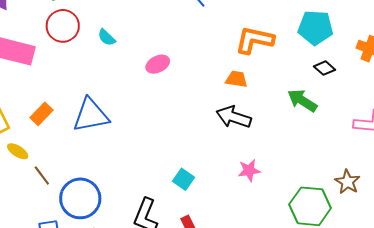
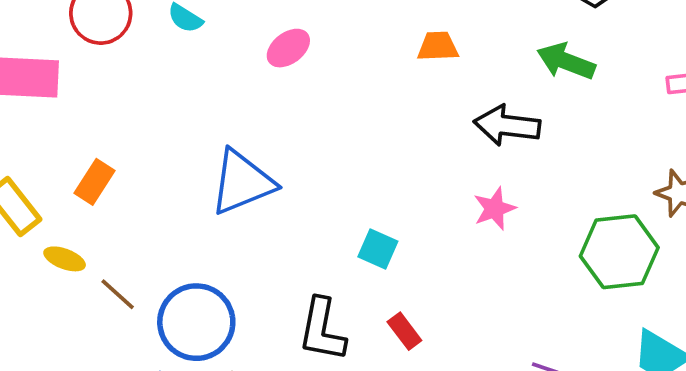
blue triangle: (91, 115) -> (242, 182), moved
black arrow: (234, 117) -> (507, 125), moved

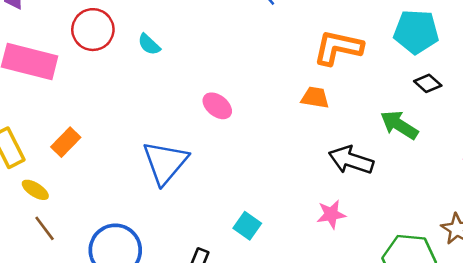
pink ellipse: (288, 48) -> (217, 106), moved, turned 64
blue triangle: (242, 182) -> (165, 162), turned -39
brown line: (118, 294) -> (45, 228), moved

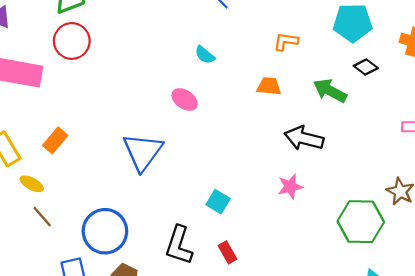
cyan semicircle: (149, 44) -> (205, 55), moved
orange L-shape: (338, 48) -> (286, 41), size x0.6
green arrow: (399, 125) -> (330, 91), moved

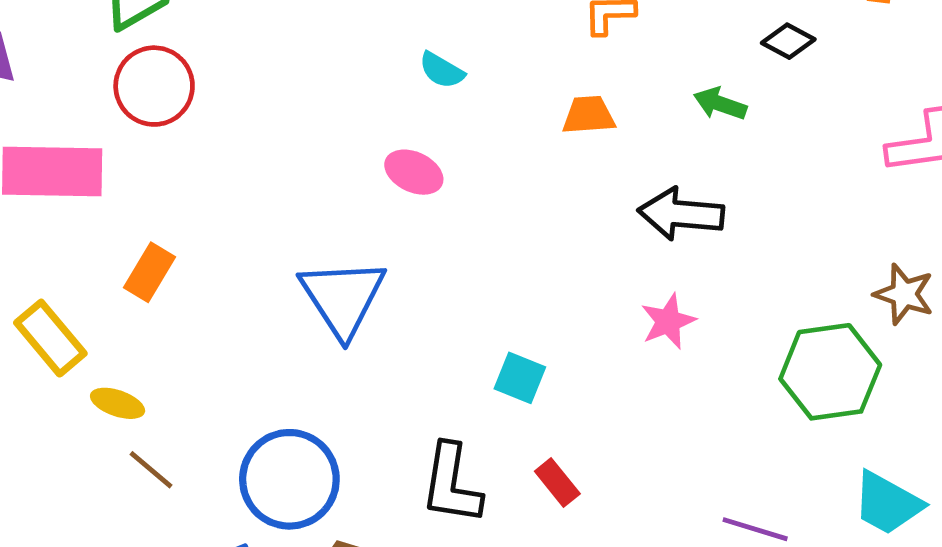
green arrow: (330, 91) -> (720, 104), size x0.7
orange rectangle: (55, 140) -> (150, 272), moved

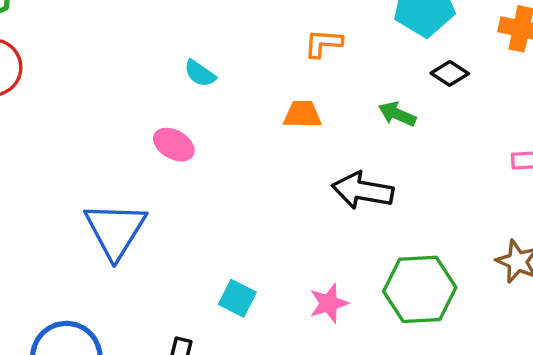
pink star: (668, 321) -> (329, 303), moved
green hexagon: (830, 372) -> (420, 289), moved

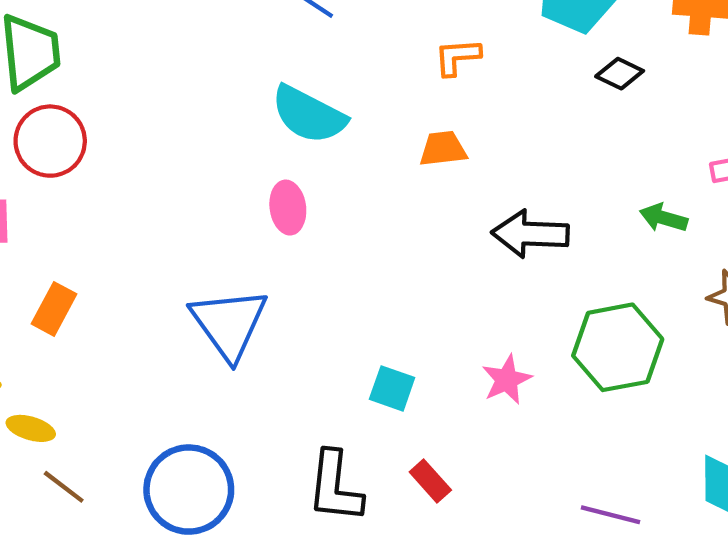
cyan semicircle: (200, 73) -> (309, 115), size x1.8
green arrow: (397, 114) -> (663, 218), moved
pink ellipse: (174, 145) -> (288, 208), turned 60

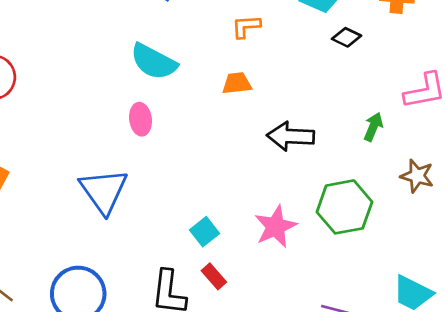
green arrow: (663, 218) -> (373, 127), turned 96
pink star: (507, 380) -> (276, 227), size x1.4
cyan square: (392, 388) -> (205, 232), turned 32
red rectangle: (430, 481) -> (214, 276), moved

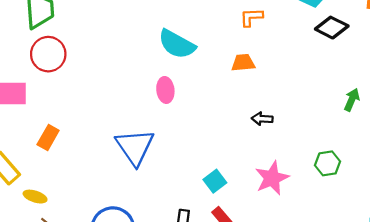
black diamond: (347, 37) -> (332, 28), size x1.4
black arrow: (291, 136) -> (262, 119), moved, size x0.6
green hexagon: (344, 207) -> (327, 163), size x0.6

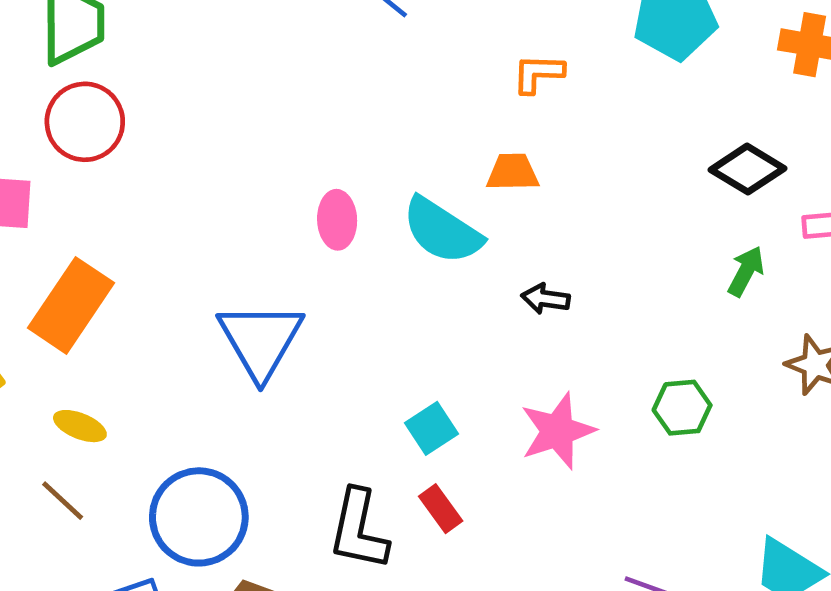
black diamond: (332, 28) -> (748, 169), moved
cyan semicircle: (177, 44) -> (442, 231), moved
orange rectangle: (48, 137) -> (71, 305), size x1.6
yellow ellipse: (35, 197) -> (80, 426), moved

